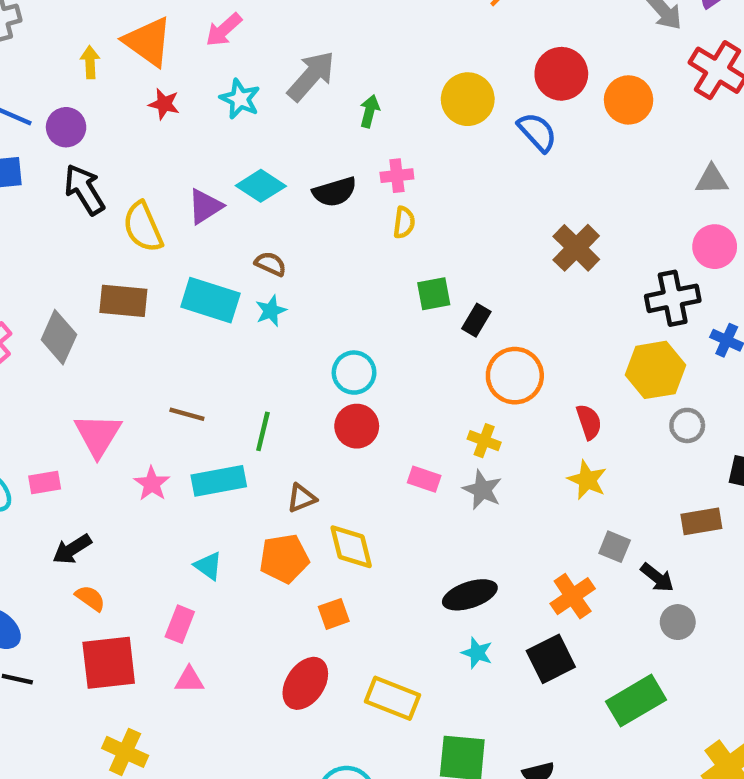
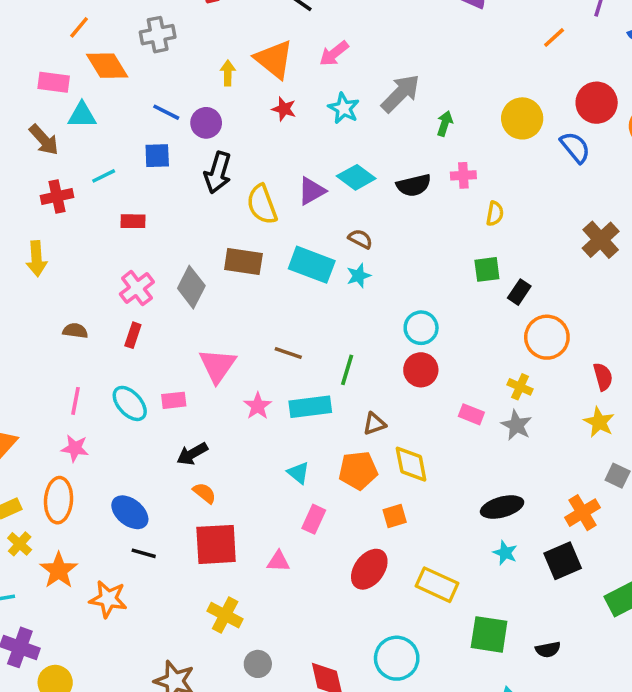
black arrow: (84, 190) -> (218, 173), turned -135
yellow semicircle: (404, 223) -> (495, 214), moved
pink rectangle: (180, 624) -> (314, 519), moved

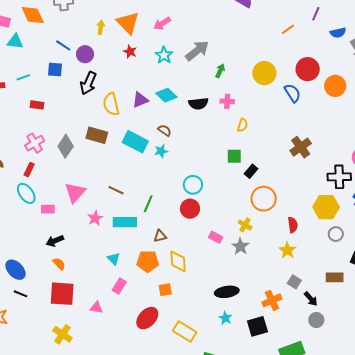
cyan ellipse: (130, 403) -> (26, 193), moved

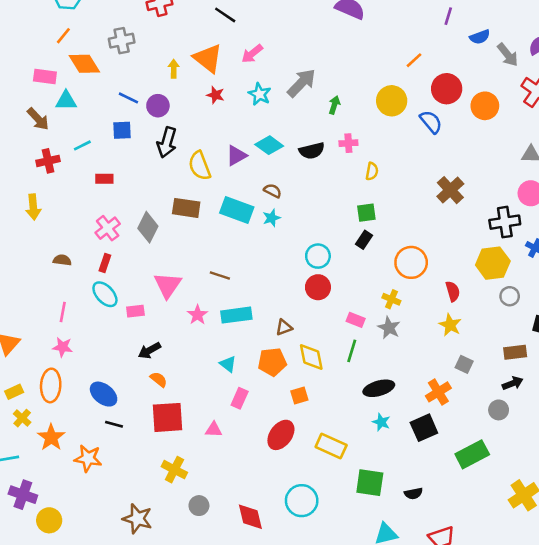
orange line: (288, 29) -> (414, 60), moved
black rectangle: (251, 171) -> (364, 240), moved
green line: (148, 204) -> (352, 351), moved
black arrow: (311, 299) -> (513, 383), moved, turned -63

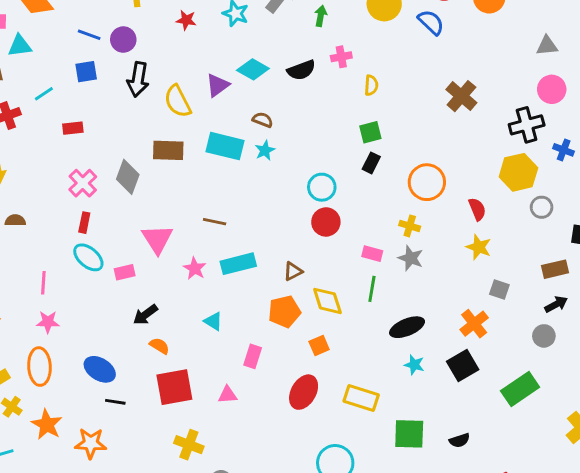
brown semicircle: (62, 260) -> (15, 220), moved
cyan triangle: (228, 364) -> (213, 321), moved

